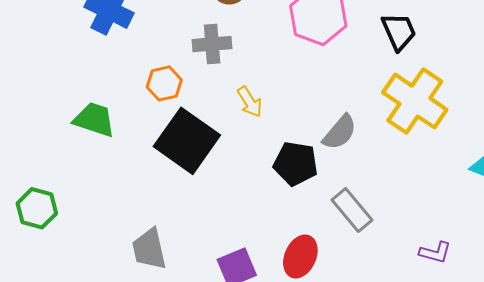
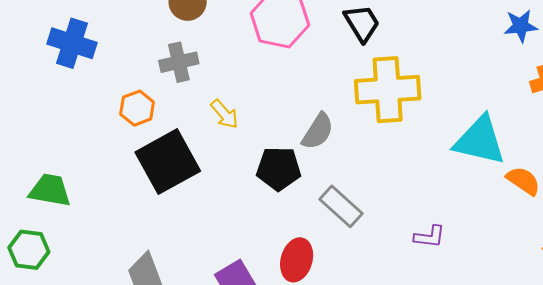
yellow cross: (415, 101) -> (388, 90), turned -30
green trapezoid: (94, 120) -> (50, 190), moved
black square: (187, 141) -> (168, 162), turned 34

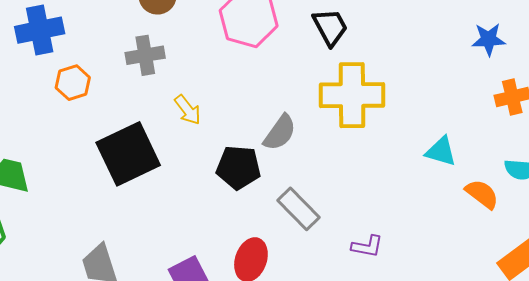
blue cross: (72, 43) -> (40, 30), turned -33
orange hexagon: (137, 108) -> (73, 83), moved
cyan triangle: (480, 141) -> (441, 151), size x0.6
purple L-shape: (430, 237) -> (367, 246), moved

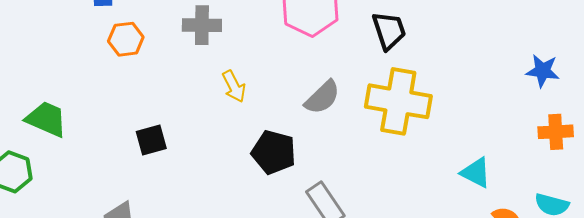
gray semicircle: (280, 133) -> (322, 97), moved
black square: (128, 154) -> (151, 140), moved, size x0.5

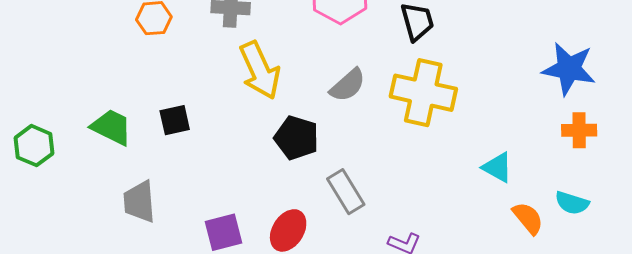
blue star: (543, 71) -> (569, 69), size x1.6
yellow arrow: (234, 86) -> (260, 70), size x1.8
green trapezoid: (46, 119) -> (112, 127), moved

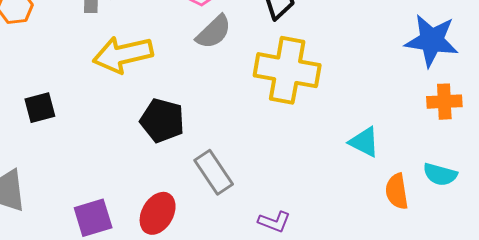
yellow arrow: (260, 70) -> (123, 54), turned 104
gray semicircle: (348, 85) -> (214, 32), moved
orange semicircle: (528, 218) -> (397, 191), turned -147

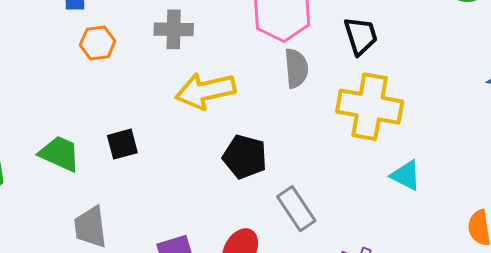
gray semicircle: (214, 32) -> (296, 68), turned -51
cyan triangle: (364, 142) -> (406, 175), moved

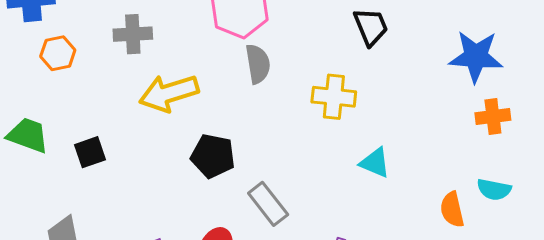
black trapezoid: (361, 36) -> (371, 27), moved
yellow cross: (370, 107) -> (334, 97), size x0.7
green trapezoid: (60, 154) -> (28, 135), moved

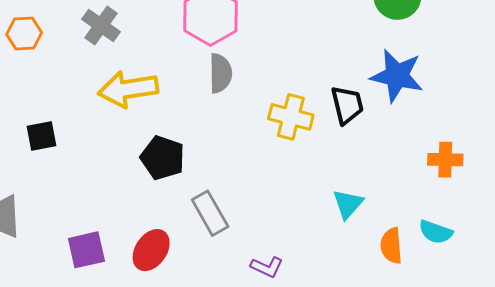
black trapezoid: (371, 27) -> (347, 105), moved
gray cross: (133, 34) -> (101, 26), turned 30
blue star: (476, 57) -> (397, 76), moved
cyan triangle: (375, 163) -> (348, 204), moved, turned 40

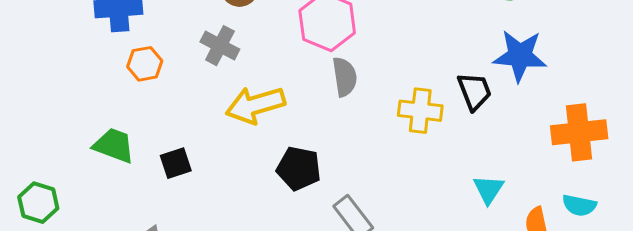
orange cross: (445, 160) -> (579, 132), size x1.6

